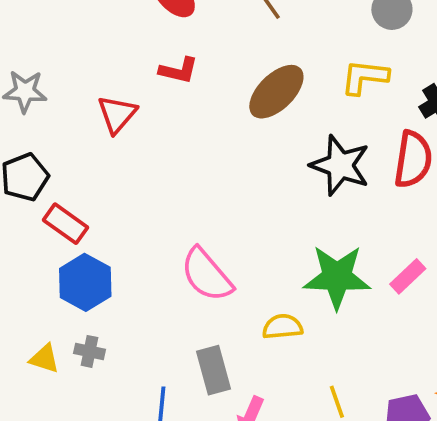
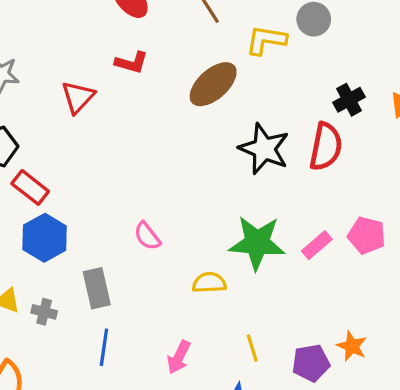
yellow L-shape: (365, 77) -> (266, 40), moved
pink semicircle: (207, 275) -> (147, 236), size x0.6
gray cross: (89, 351) -> (44, 312), moved
gray rectangle: (213, 370) -> (97, 288), moved

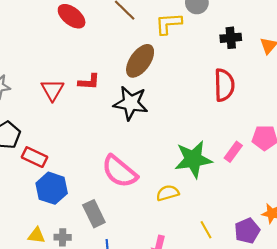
red L-shape: (131, 63) -> (89, 82), moved
black cross: (349, 100) -> (231, 38), moved, turned 36
black star: (264, 149) -> (131, 103), moved
pink semicircle: (147, 236) -> (119, 171), size x1.8

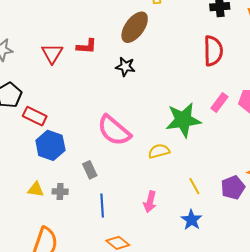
black star: (131, 103) -> (125, 67), size x0.6
pink rectangle: (233, 152) -> (219, 102), moved
gray rectangle: (94, 214) -> (90, 170), size x0.7

